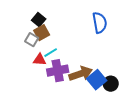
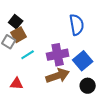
red triangle: (40, 60) -> (17, 84), moved
purple cross: (58, 71) -> (58, 55), moved
blue square: (97, 80) -> (83, 61), moved

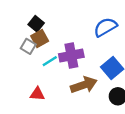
blue semicircle: (77, 25) -> (105, 27), turned -110
purple cross: (58, 55) -> (71, 55), moved

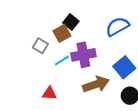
black square: (36, 24) -> (71, 22), moved
brown square: (40, 38) -> (62, 33), moved

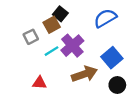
gray square: (40, 46) -> (31, 37), turned 32
purple cross: (83, 55) -> (72, 46), turned -30

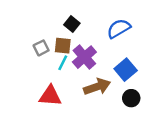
brown square: (52, 25) -> (63, 46), moved, turned 35
cyan line: (52, 51) -> (63, 63), turned -32
red triangle: (40, 83) -> (50, 96), size x1.5

